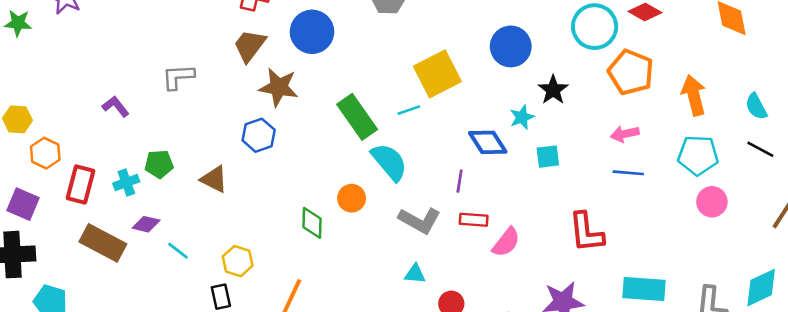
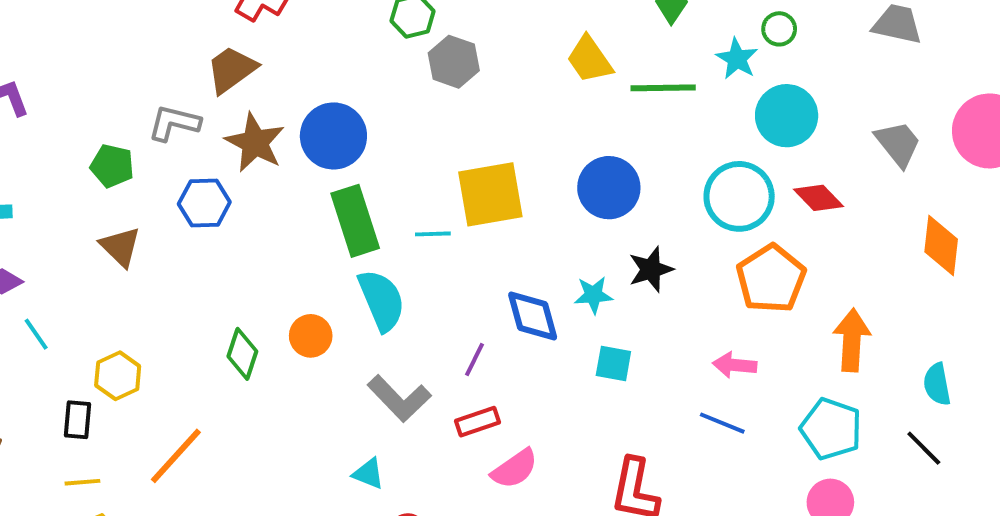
blue circle: (312, 32) -> (333, 136), moved
gray L-shape: (178, 77) -> (174, 123), moved
green pentagon: (159, 164) -> (112, 166), moved
red rectangle: (474, 220) -> (478, 422), turned -40

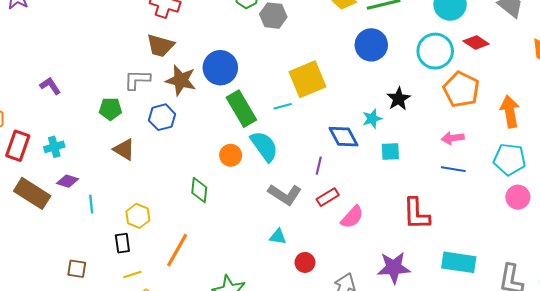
brown trapezoid: (232, 70) -> (160, 46), turned -116
blue circle: (609, 188) -> (371, 45), moved
cyan line: (36, 334) -> (91, 204), turned 42
orange circle: (311, 336) -> (231, 155), moved

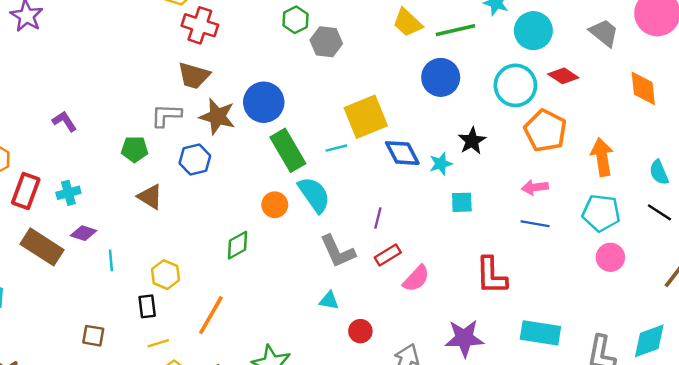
blue diamond: (343, 137) -> (402, 153), moved
green diamond: (199, 190) -> (238, 245), turned 55
gray L-shape: (285, 194) -> (338, 251), turned 32

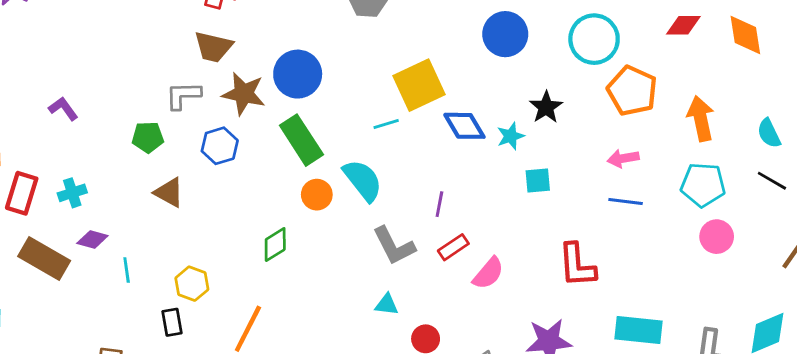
red diamond: (563, 76) -> (683, 25), moved, turned -32
green rectangle: (288, 150) -> (301, 140), moved

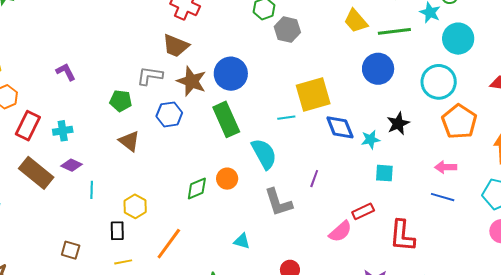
orange circle: (317, 195) -> (227, 179), moved
red rectangle: (453, 247) -> (363, 211), moved
cyan triangle: (387, 305) -> (242, 241), moved

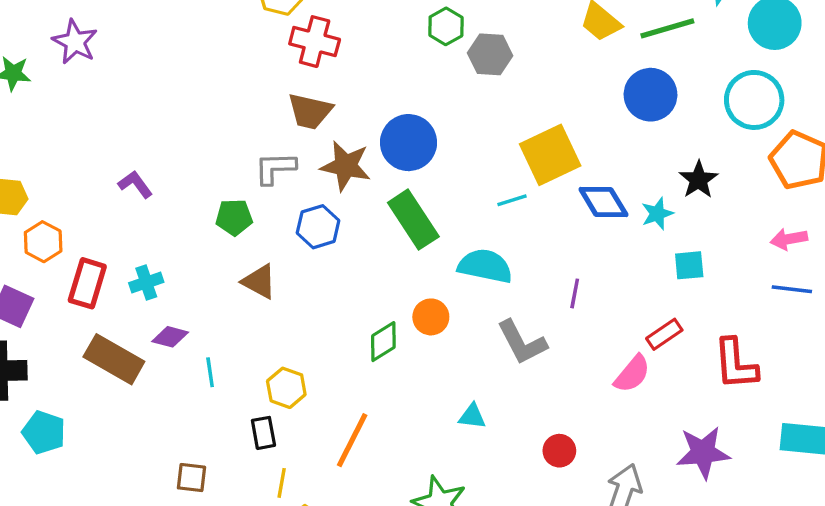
cyan semicircle: (264, 154) -> (485, 266), turned -40
yellow line: (123, 262) -> (282, 483), turned -60

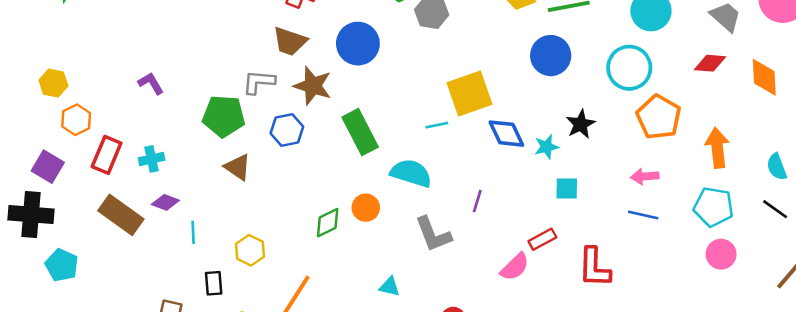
blue circle: (409, 143) -> (358, 44), moved
green pentagon: (234, 217) -> (224, 116), size x1.5
black rectangle: (263, 433) -> (214, 283), moved

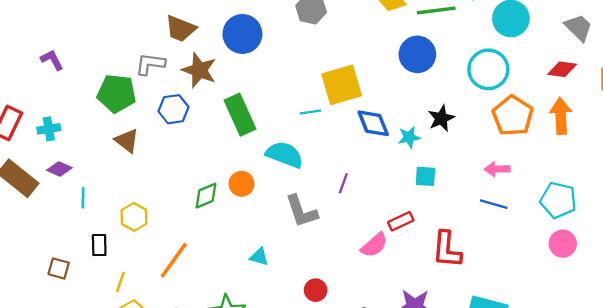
orange arrow: (717, 148) -> (561, 116), moved

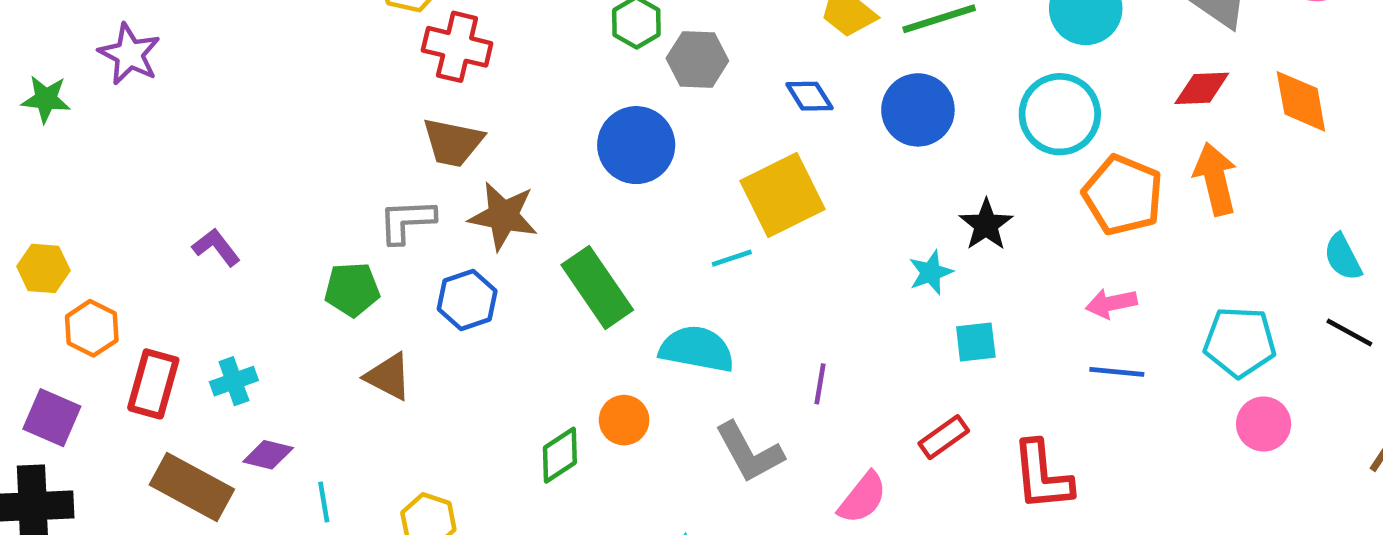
blue circle: (242, 34) -> (636, 145), moved
green pentagon: (117, 93) -> (352, 289), size x0.7
blue diamond: (373, 123) -> (809, 96), moved, size x0.7
pink semicircle: (374, 245) -> (863, 498), moved

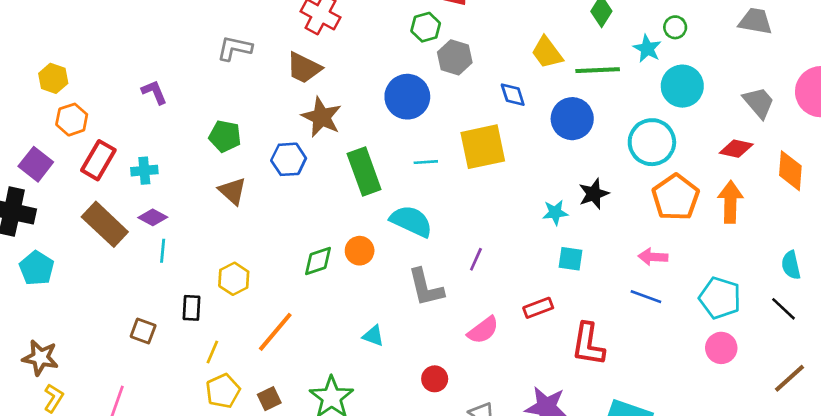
gray L-shape: (407, 221) -> (235, 48), moved
cyan line: (732, 258) -> (426, 162), moved
cyan line: (324, 502) -> (163, 251), moved

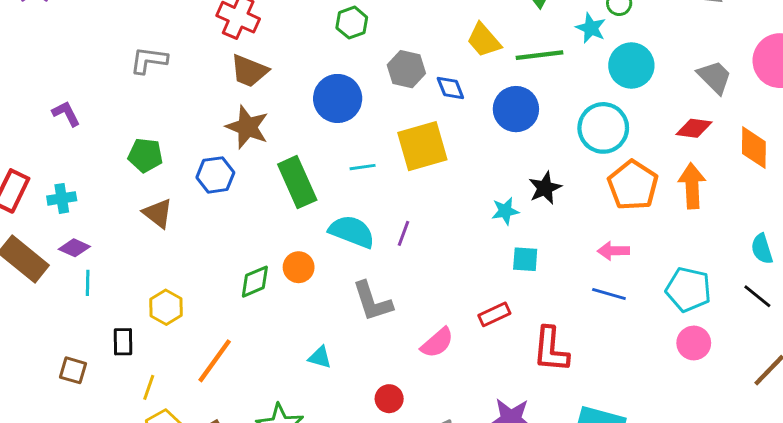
gray hexagon: (455, 57) -> (406, 69), moved
brown trapezoid: (304, 68) -> (249, 71), moved
purple line: (476, 259) -> (404, 233), moved

